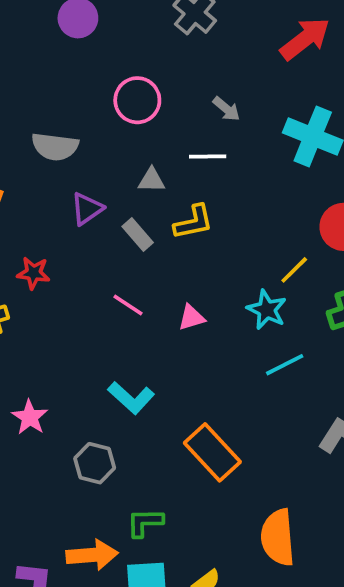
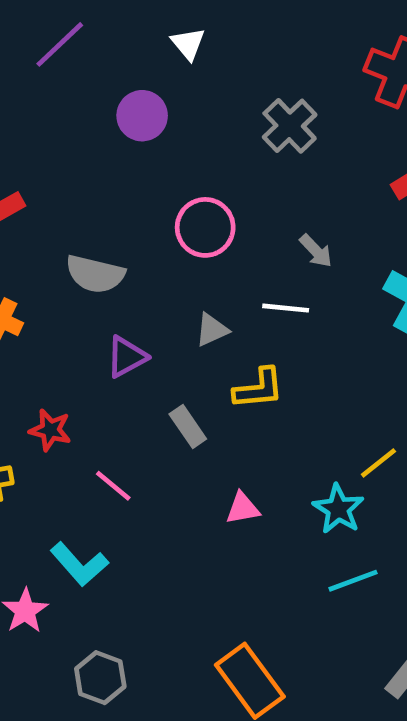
gray triangle: (152, 180) -> (212, 330), turned -32
gray rectangle: (138, 235) -> (188, 427), moved
pink line: (128, 305) -> (113, 486), moved
cyan L-shape: (131, 398) -> (79, 564), moved

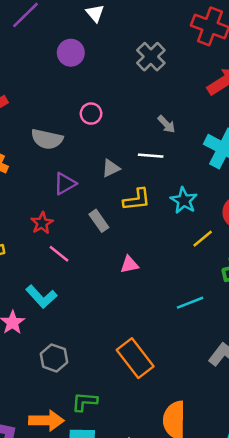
pink circle: (205, 227) -> (91, 114), moved, size x0.7
red star: (50, 430) -> (42, 223), moved, turned 30
cyan star: (338, 509) -> (184, 200), moved

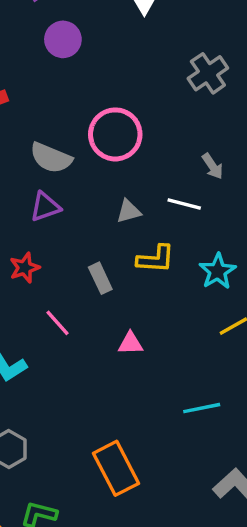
purple circle: (71, 53) -> (63, 39), moved
pink circle: (91, 114) -> (115, 134), size x1.8
purple triangle: (65, 184) -> (45, 207), moved
pink line: (59, 254) -> (58, 323), moved

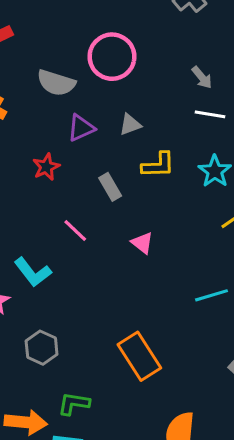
white line: (184, 204) -> (210, 114), moved
purple triangle: (45, 207) -> (81, 128), moved
red star: (25, 268) -> (46, 167), moved
pink triangle: (130, 343) -> (142, 243), turned 45

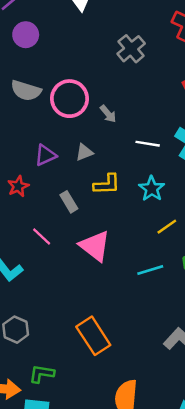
gray arrow: (202, 77) -> (108, 114), moved
gray semicircle: (56, 83) -> (26, 91), moved
pink triangle: (142, 243) -> (95, 246), size x1.8
cyan line: (211, 295) -> (150, 270), moved

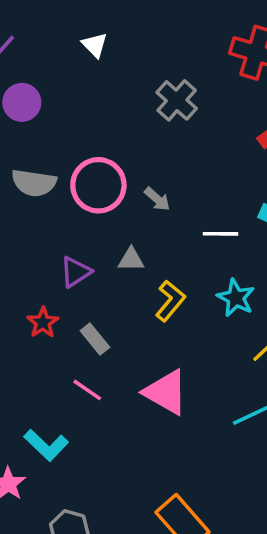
gray triangle: (84, 152) -> (131, 260), turned 30
yellow L-shape: (107, 184) -> (170, 301), turned -40
gray rectangle: (69, 202) -> (95, 339), moved

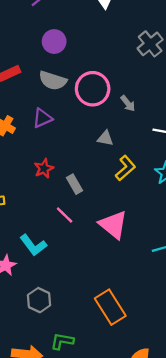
purple circle: (22, 102) -> (54, 42), moved
purple triangle: (76, 272) -> (42, 118), moved

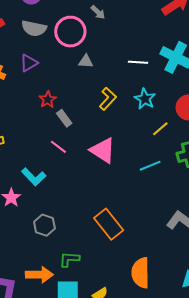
gray arrow: (128, 103) -> (98, 12), moved
gray triangle: (105, 138) -> (86, 61), moved
red star: (44, 168) -> (48, 99), moved

